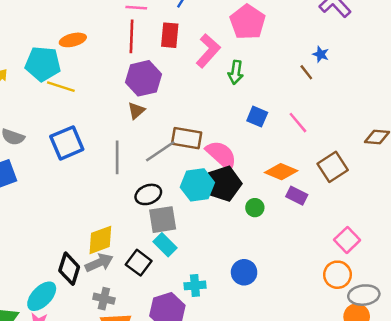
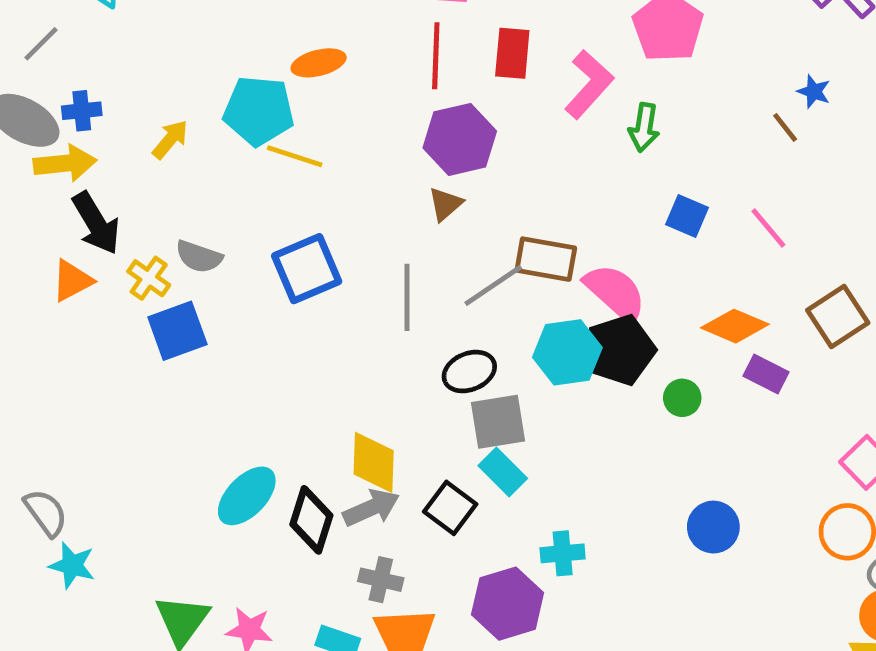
yellow diamond: (100, 240) -> (374, 462), turned -68
blue circle: (244, 272) -> (713, 527), moved
cyan ellipse: (42, 296) -> (247, 496), moved

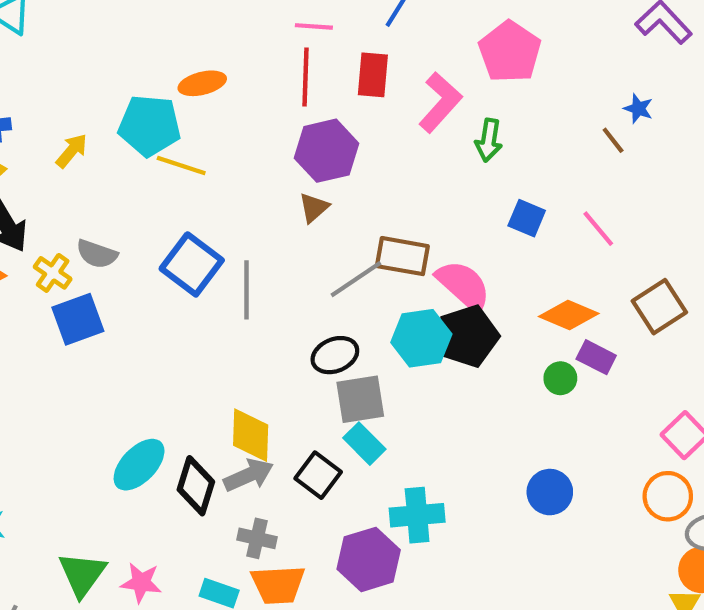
blue square: (307, 269) -> (192, 264), turned -30
gray line: (407, 297) -> (246, 290), moved
green circle: (682, 398) -> (560, 378), moved
cyan cross: (563, 553) -> (417, 515), size x1.4

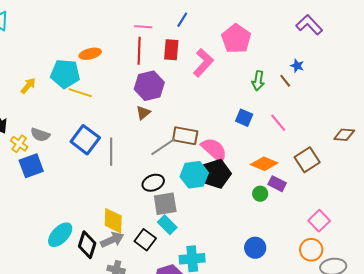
green arrow: (489, 140) -> (258, 81), moved

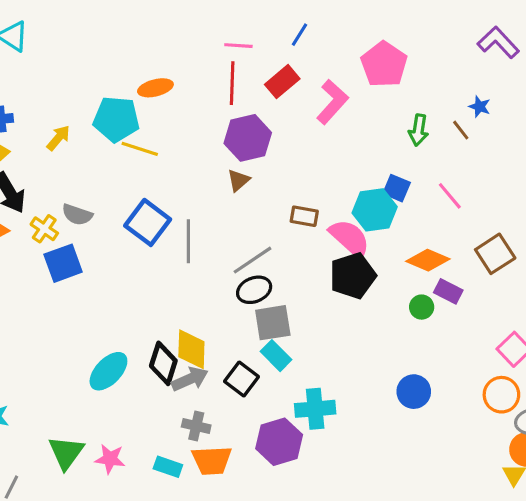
red rectangle: (171, 50) -> (282, 82), turned 45
brown rectangle: (185, 136) -> (304, 216), size x0.7
gray line: (163, 147) -> (253, 260), moved
cyan hexagon: (194, 175) -> (375, 210), moved
black diamond: (87, 245) -> (163, 363), moved

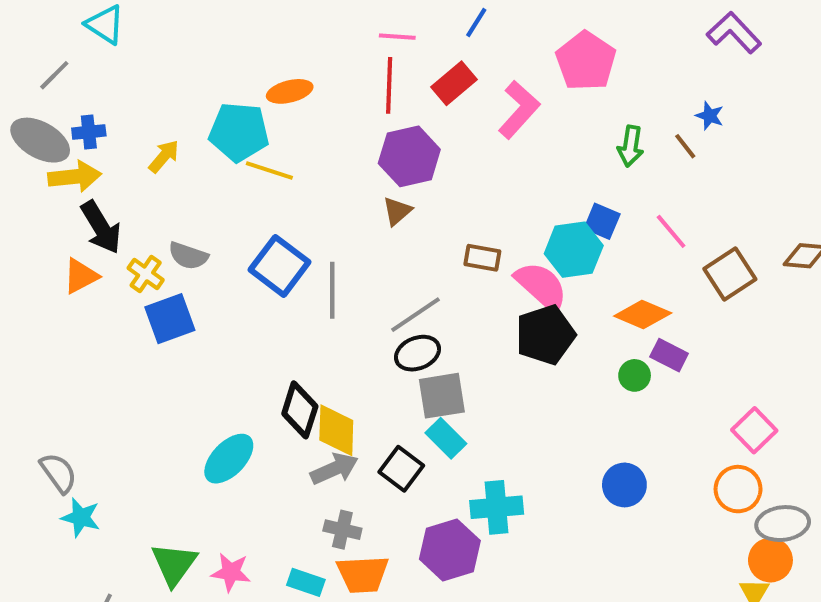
brown square: (495, 254) -> (730, 274), moved
black diamond: (163, 363) -> (300, 410), moved

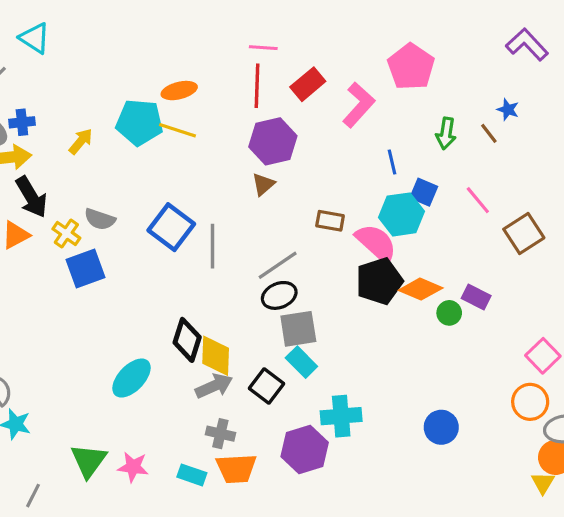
blue line: (476, 22) -> (392, 162), moved, turned -45
yellow line: (269, 171) -> (178, 130), moved
orange diamond: (643, 315) -> (421, 289), moved
blue circle: (624, 485) -> (441, 427), moved

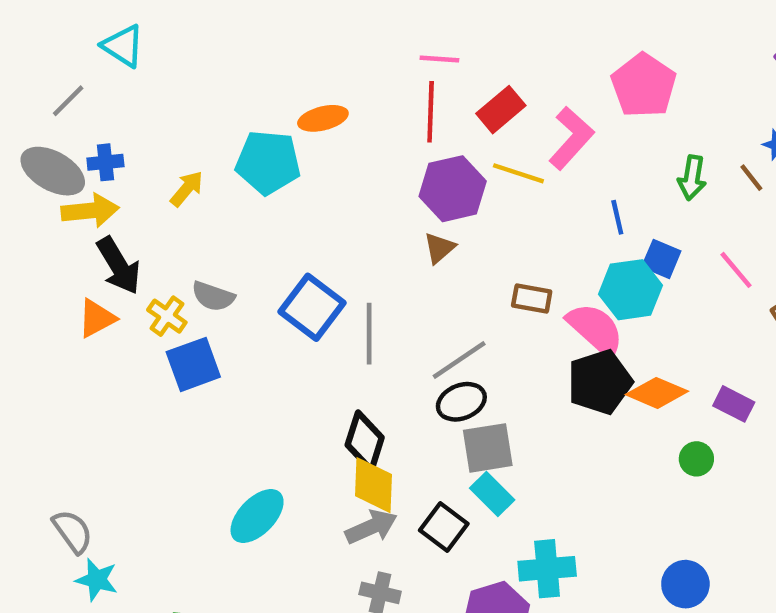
yellow line: (178, 130) -> (518, 173), moved
green circle: (449, 313) -> (696, 459), moved
black diamond: (187, 340) -> (365, 441), moved

